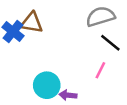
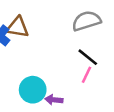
black line: (110, 43) -> (88, 57), moved

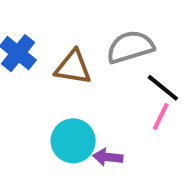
gray semicircle: (86, 21) -> (130, 47), moved
brown triangle: (18, 27) -> (73, 67), moved

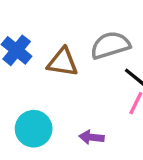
cyan circle: (73, 141) -> (34, 129), moved

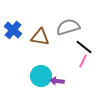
cyan circle: (34, 129) -> (41, 76), moved

